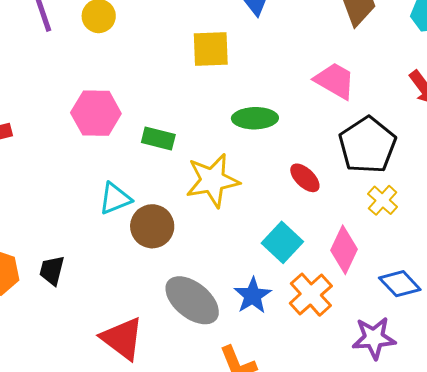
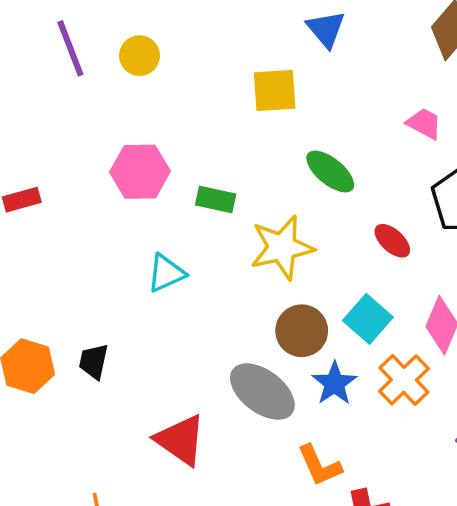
pink trapezoid: (335, 81) -> (424, 123), size x0.7
green ellipse: (255, 118) -> (330, 171), turned 42
brown circle: (152, 226) -> (302, 331), moved

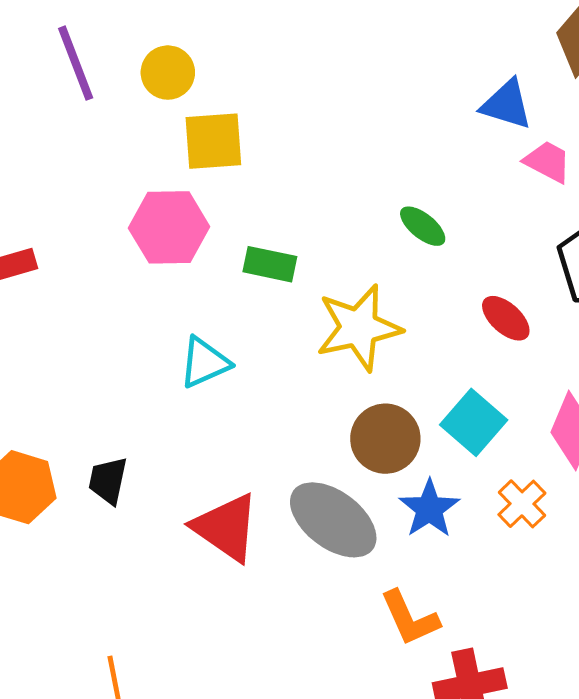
blue triangle: (326, 29) -> (507, 105), moved, turned -33
yellow square: (275, 90) -> (213, 141), moved
green ellipse: (330, 171) -> (423, 226), size x0.7
orange cross: (404, 380) -> (522, 504), size x0.7
red triangle: (180, 440) -> (226, 527), moved

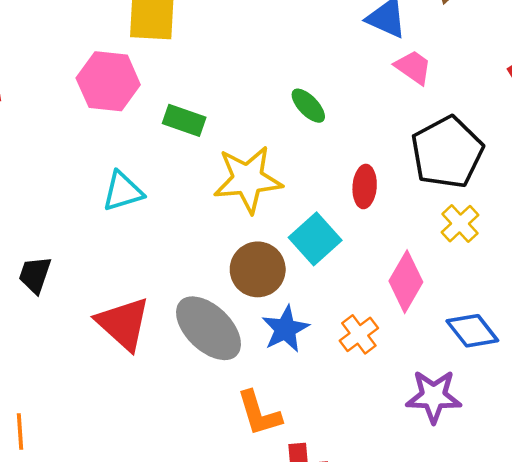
red ellipse: (506, 318) -> (365, 186), turned 45
cyan square: (474, 422) -> (315, 239), moved

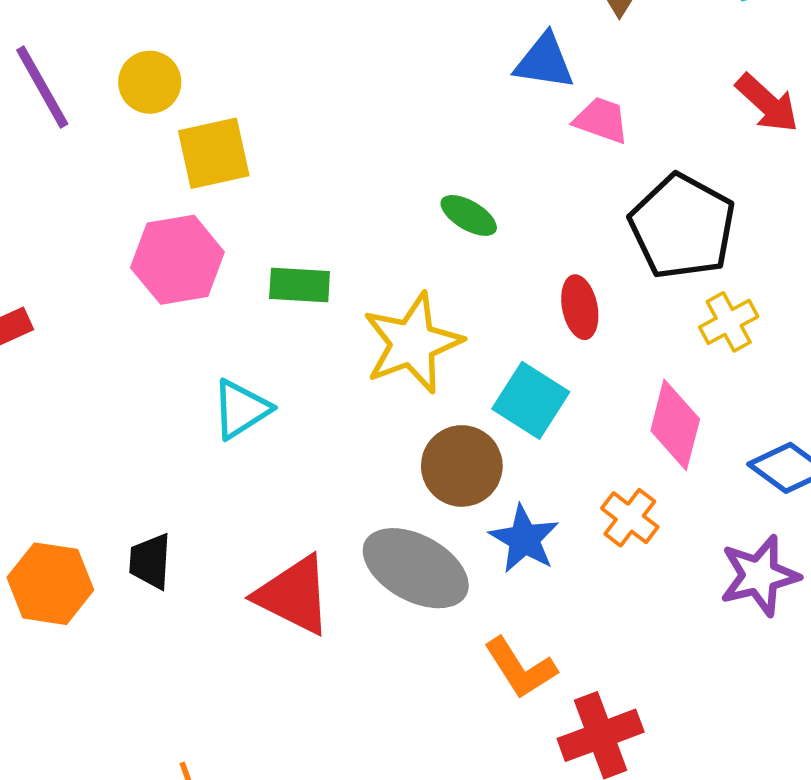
yellow cross: (460, 224) -> (729, 322), turned 30

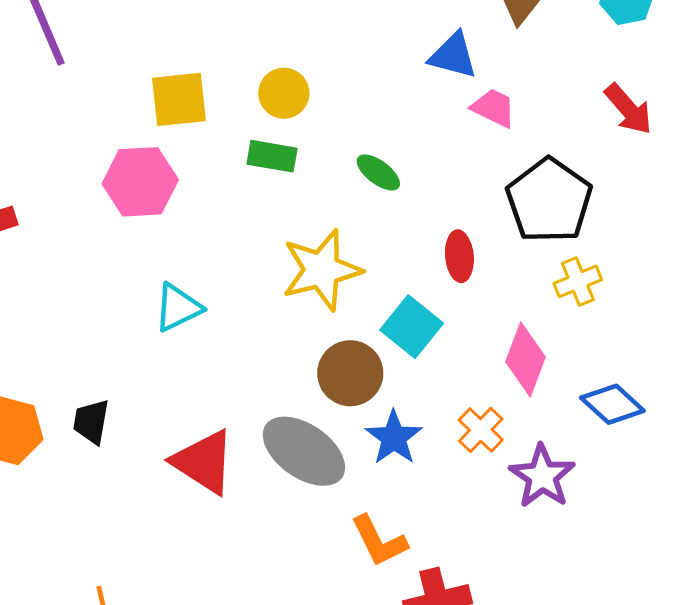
yellow circle: (150, 82) -> (284, 93), moved
green rectangle: (300, 285) -> (272, 156), moved
purple star: (759, 576) -> (542, 476), moved, turned -30

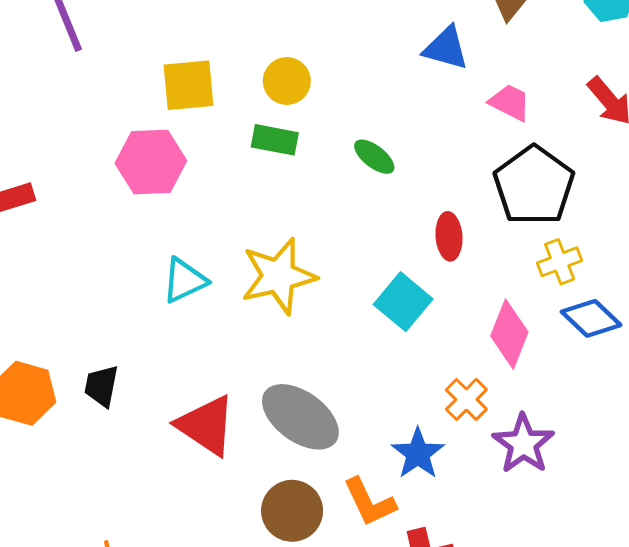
pink trapezoid: (494, 108) -> (510, 102), moved
yellow star: (322, 270) -> (278, 276), moved
brown circle: (350, 373) -> (292, 511), moved
blue diamond: (612, 404) -> (591, 318), moved
blue star: (394, 438) -> (418, 454), moved

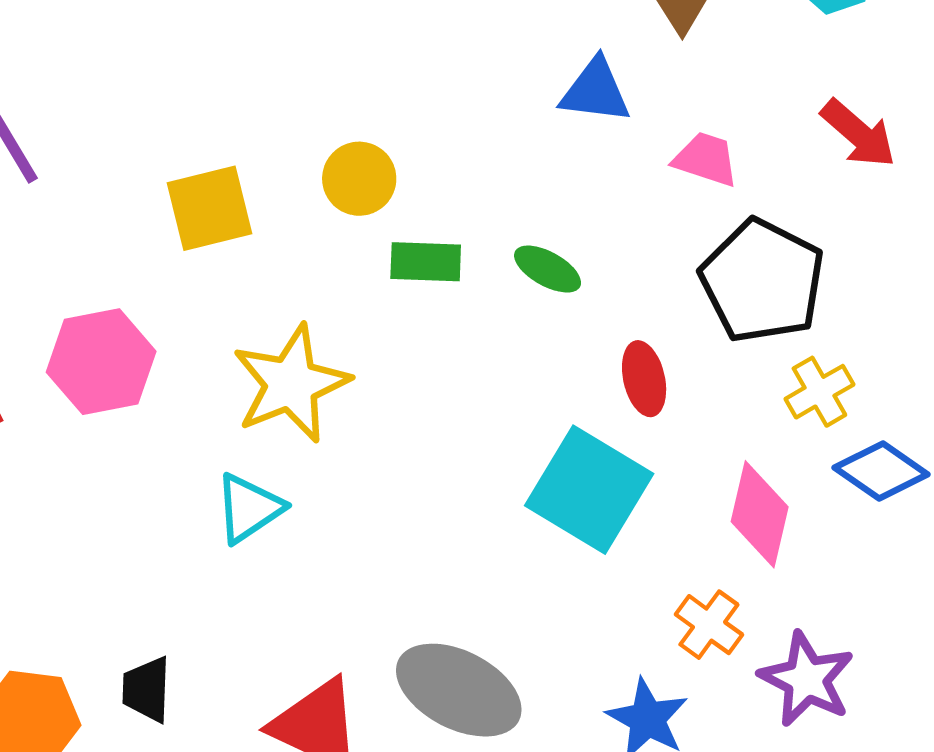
green rectangle: (275, 140) -> (426, 262), moved
green ellipse: (374, 157) -> (548, 269), moved
pink hexagon: (151, 162) -> (101, 362), moved
yellow star: (278, 276) -> (291, 384), moved
cyan square: (403, 302) -> (589, 490), size x1.4

